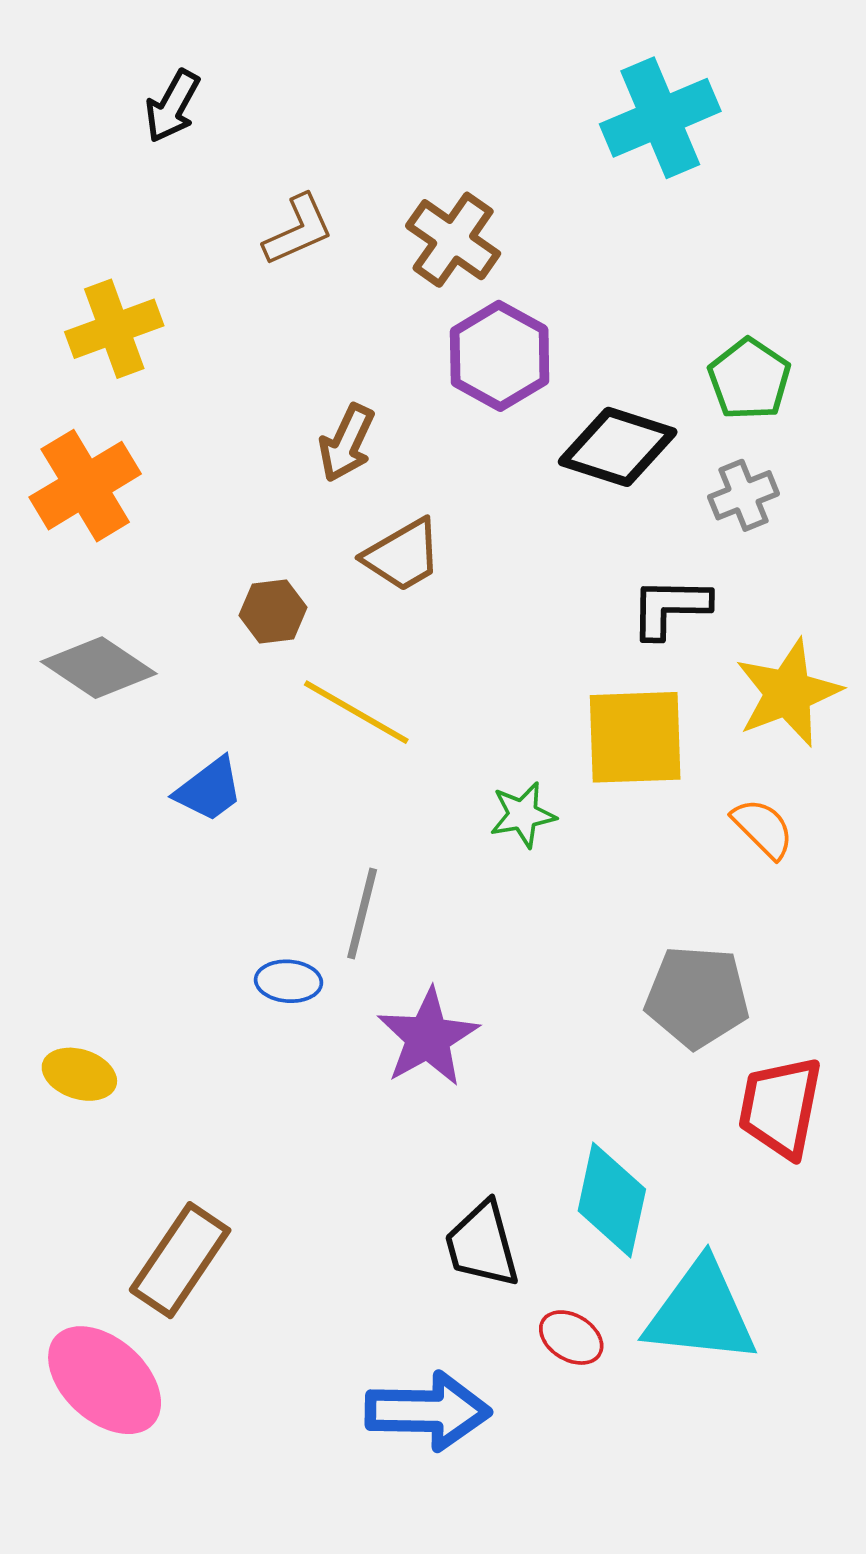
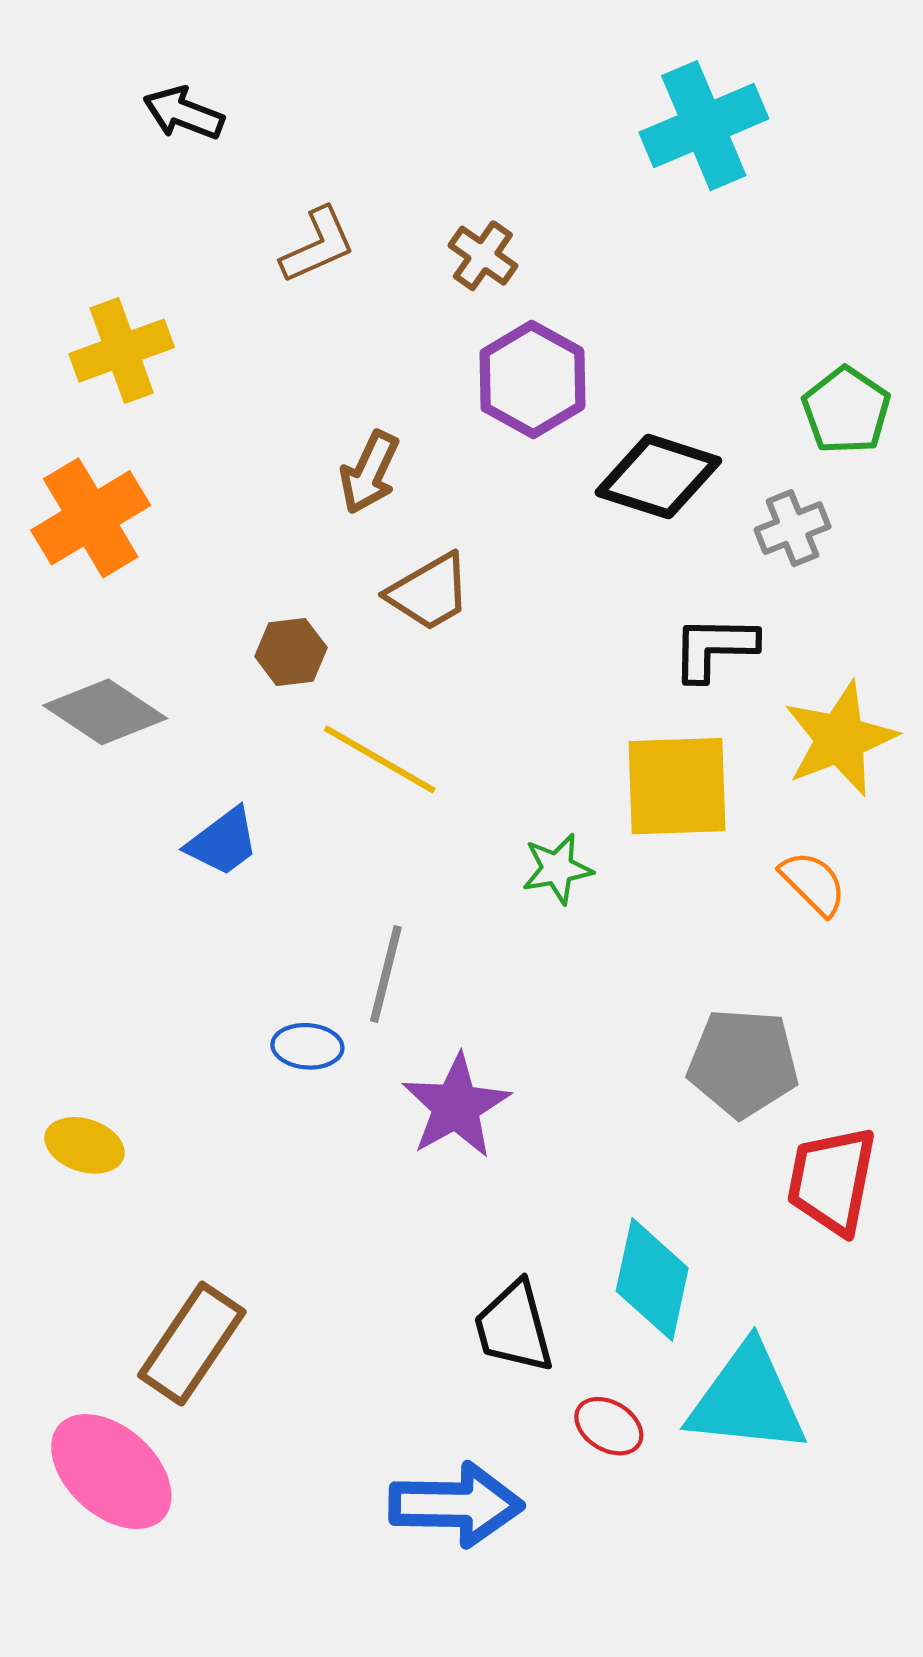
black arrow: (172, 106) -> (184, 113), turned 82
brown cross: (453, 240) -> (483, 256), size x0.7
green pentagon: (749, 379) -> (846, 410), moved

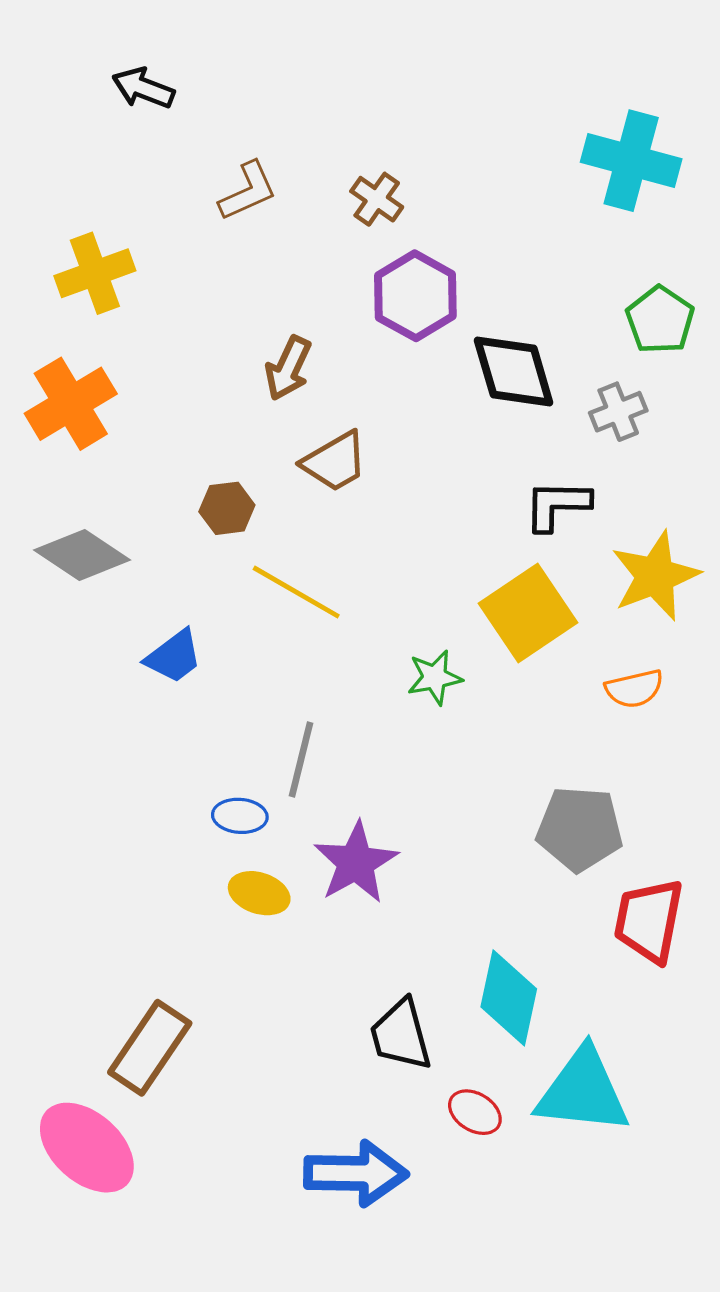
cyan cross: (704, 126) -> (631, 161), moved, turned 38
black diamond: (658, 477) -> (514, 371), turned 56
yellow square: (677, 786) -> (528, 613), turned -32
orange semicircle: (813, 883) -> (634, 689), turned 122
yellow ellipse: (84, 1145) -> (259, 893), moved

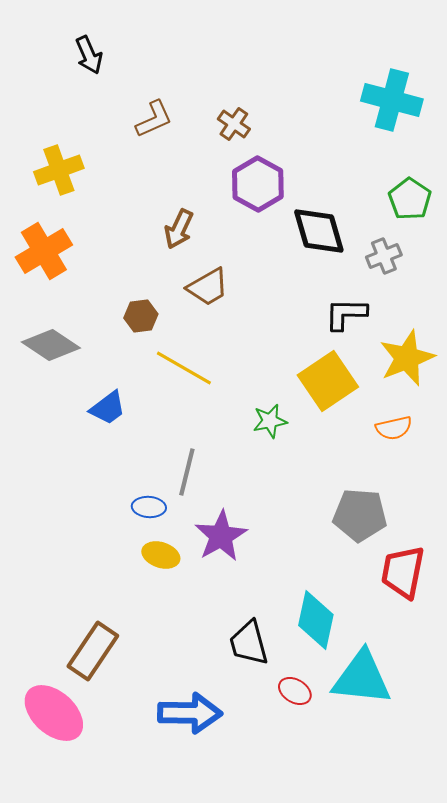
black arrow: (143, 88) -> (89, 55), turned -135
blue arrow: (356, 1173) -> (190, 713), moved

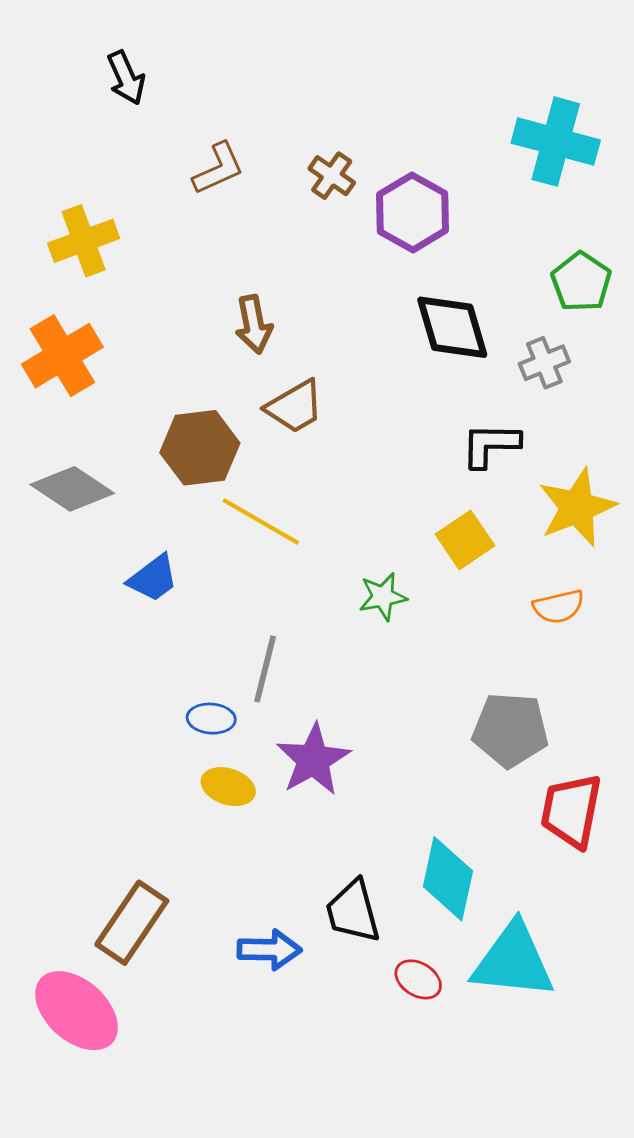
purple hexagon: (258, 184) -> (413, 212), moved
brown arrow: (179, 229) -> (254, 324), turned -36
brown hexagon: (141, 316) -> (200, 448), size x1.6
yellow square: (328, 381) -> (465, 540), size x0.7
blue arrow: (190, 713) -> (269, 950), moved, size x0.7

